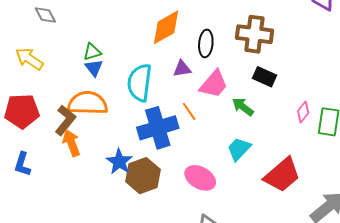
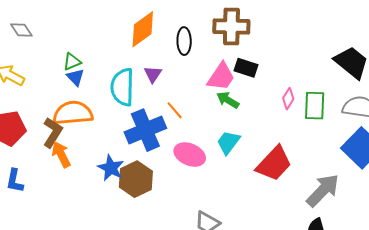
purple triangle: (182, 69) -> (153, 74), moved, turned -42
pink trapezoid: (214, 84) -> (221, 77), moved
pink ellipse: (200, 178) -> (190, 155), moved

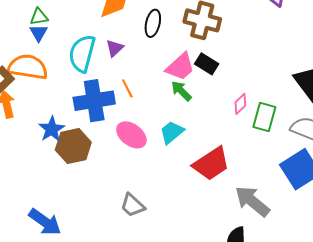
gray arrow: (323, 190) -> (252, 201), turned -108

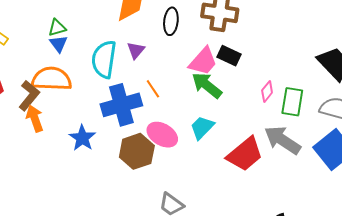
green arrow: (181, 91) -> (207, 85), size x1.4
brown hexagon: (73, 146) -> (137, 151), moved
gray arrow: (252, 201) -> (282, 140), moved

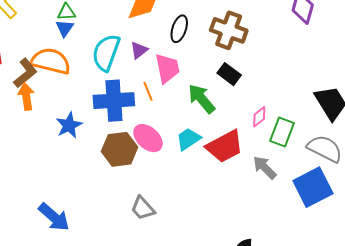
pink trapezoid: (203, 61) -> (167, 68), moved, turned -64
gray arrow: (282, 140) -> (265, 168), size x0.7
red trapezoid: (245, 154) -> (225, 146), moved

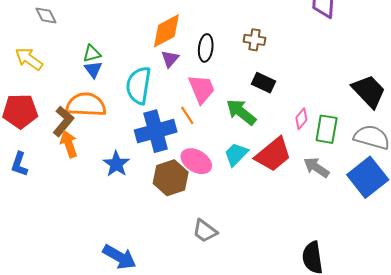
brown cross: (229, 30) -> (255, 40), size x0.6
purple triangle: (139, 50) -> (170, 59), moved

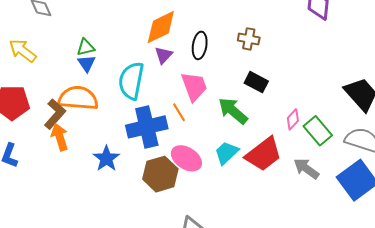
green rectangle: (327, 129) -> (318, 131), turned -52

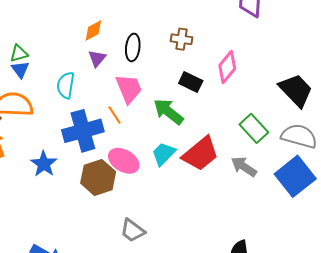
orange diamond: (161, 27) -> (93, 31), size x0.6
cyan semicircle: (131, 81) -> (66, 85), size x0.7
pink diamond: (293, 119) -> (227, 67), moved, size x1.5

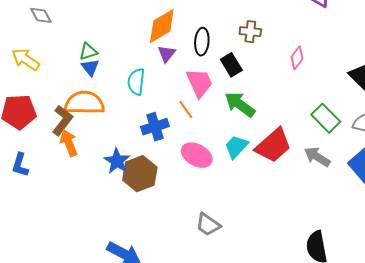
orange diamond: (93, 31) -> (162, 26), size x1.6
pink diamond: (227, 67) -> (297, 58), size x0.7
black rectangle: (191, 82) -> (231, 65), moved, turned 35
blue cross: (83, 131) -> (155, 127), size x0.7
brown hexagon: (98, 177) -> (140, 174), moved

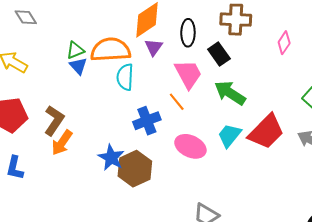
brown cross: (250, 32) -> (236, 20), size x1.4
orange semicircle: (84, 103) -> (111, 50), moved
orange arrow: (69, 143) -> (62, 143), turned -120

